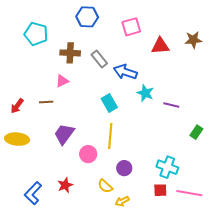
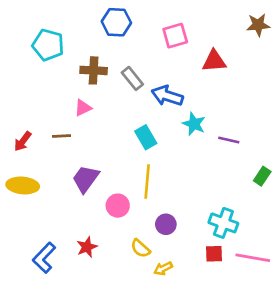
brown star: (193, 40) -> (258, 25), moved

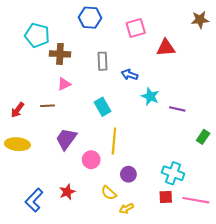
brown cross: (94, 70) -> (60, 54), moved
gray rectangle: (132, 78) -> (103, 61), turned 36
blue arrow: (167, 96) -> (129, 75), size x0.7
cyan rectangle: (146, 137) -> (103, 107), moved

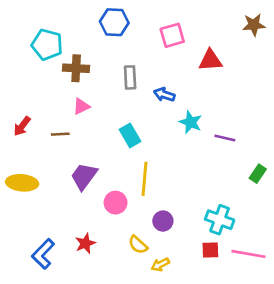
red arrow: (17, 110) -> (22, 126), moved

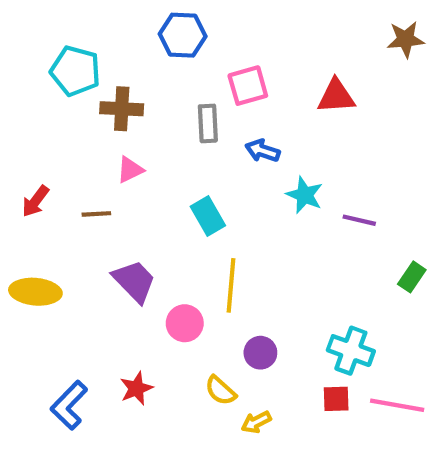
pink square: (172, 35) -> (248, 86), moved
purple trapezoid: (84, 176) -> (134, 281), turned 100

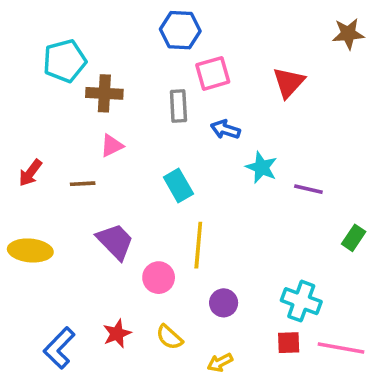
blue hexagon: (183, 35) -> (180, 30), moved
cyan pentagon: (75, 71) -> (65, 61), turned -30
red triangle: (336, 96) -> (289, 83), turned -44
yellow semicircle: (220, 391) -> (169, 337), moved

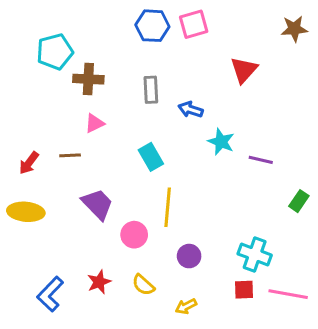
pink square: (213, 73) -> (194, 24), moved
red arrow: (30, 173) -> (29, 163), moved

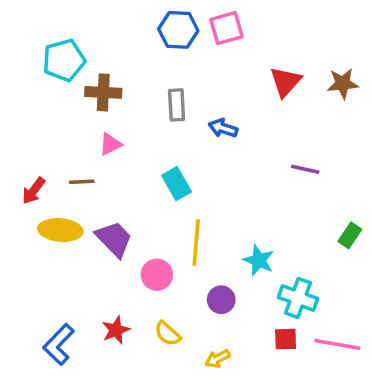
brown star: (294, 29) -> (343, 83), moved
cyan star: (221, 142) -> (259, 260), moved
purple line: (261, 160) -> (305, 169), moved
yellow ellipse: (26, 212) -> (60, 230), moved

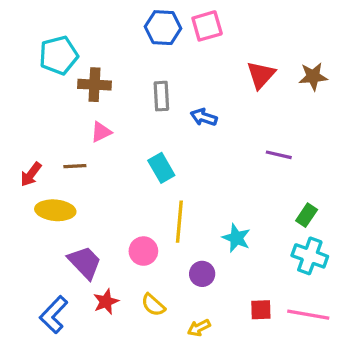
green rectangle: (350, 235) -> (307, 215), moved
purple trapezoid: (114, 239) -> (85, 262), moved
cyan cross: (298, 298) -> (310, 256), moved

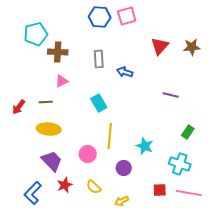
yellow ellipse: (55, 210) -> (49, 129), moved
cyan cross: (310, 256) -> (180, 164), moved

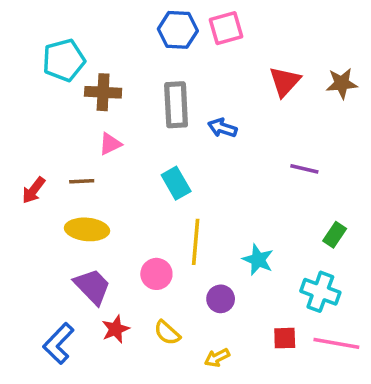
gray rectangle: (99, 59) -> (176, 105), size x1.4

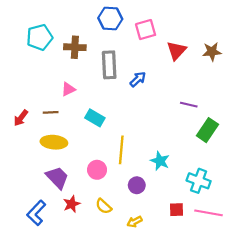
pink square: (226, 28) -> (146, 30), moved
brown cross: (103, 92) -> (75, 47), moved
blue arrow: (222, 128) -> (138, 79), turned 119
cyan rectangle: (176, 183) -> (95, 118), moved, turned -30
green rectangle: (335, 235) -> (207, 130), moved, size x1.5

